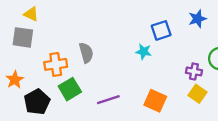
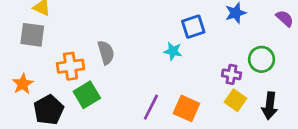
purple line: (108, 100) -> (151, 107), moved, turned -45

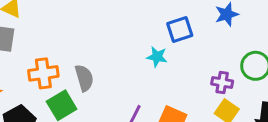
gray semicircle: (106, 53) -> (84, 78), moved

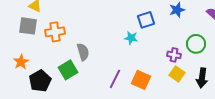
orange cross: (43, 73) -> (55, 32), moved

